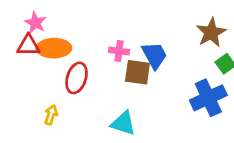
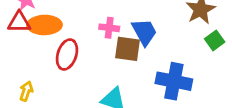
blue cross: (208, 98) -> (174, 81), moved, turned 36
yellow arrow: (51, 115) -> (26, 91), moved

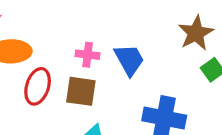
brown square: (127, 49) -> (81, 91), moved

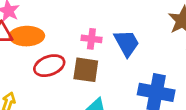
red ellipse: (38, 86) -> (49, 66), turned 52

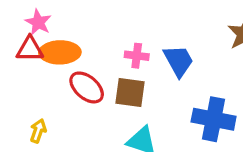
red ellipse: (49, 66) -> (87, 87), turned 60

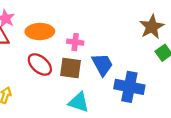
orange ellipse: (60, 52) -> (40, 31), moved
blue trapezoid: (178, 61) -> (102, 64), moved

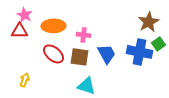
blue cross: (129, 87) -> (140, 52), moved

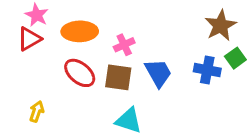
red triangle: (20, 31) -> (29, 39), turned -30
pink cross: (84, 35) -> (124, 45), turned -32
blue cross: (140, 52) -> (207, 70), size x0.7

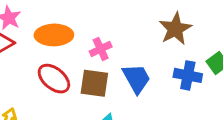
brown star: (221, 25) -> (175, 29), moved

